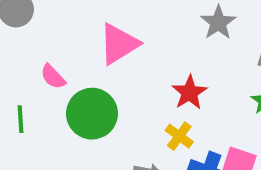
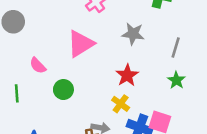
gray star: (218, 23) -> (133, 34), moved, turned -30
green circle: (92, 114) -> (63, 90), size x0.6

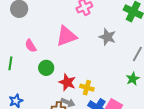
red star: (127, 75) -> (67, 82), moved, turned -30
yellow cross: (121, 104) -> (87, 88), turned -32

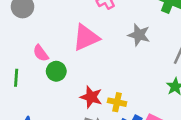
green circle: (46, 68) -> (56, 71), moved

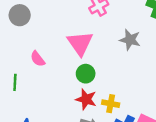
pink triangle: (86, 38) -> (80, 43), turned -40
green circle: (56, 71) -> (86, 74), moved

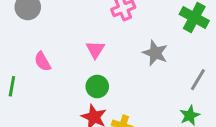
pink triangle: (80, 43) -> (95, 50), size x0.6

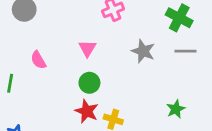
gray line: (198, 80) -> (186, 51), moved, turned 60

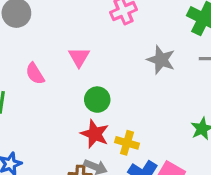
pink triangle: (87, 48) -> (79, 57), moved

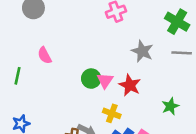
pink triangle: (79, 57) -> (105, 80), moved
red star: (95, 134) -> (130, 85), moved

